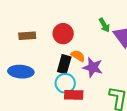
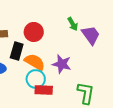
orange semicircle: (78, 56) -> (35, 62), moved, size x1.5
black rectangle: (64, 64) -> (17, 51), moved

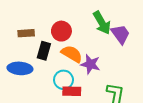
green arrow: (73, 24) -> (102, 23), size x1.6
orange semicircle: (35, 62) -> (72, 54), moved

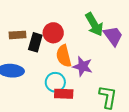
black rectangle: (44, 51) -> (35, 42), moved
orange semicircle: (72, 54) -> (64, 56), turned -135

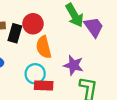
purple star: (83, 66) -> (73, 65), moved

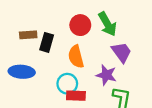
red circle: (33, 24) -> (80, 25), moved
purple trapezoid: (94, 27) -> (122, 52), moved

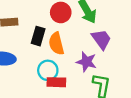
black rectangle: (47, 42) -> (38, 36), moved

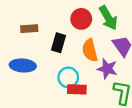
orange semicircle: (56, 44) -> (90, 50), moved

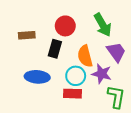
red circle: (81, 19) -> (65, 26), moved
blue ellipse: (23, 65) -> (37, 77), moved
cyan circle: (68, 77) -> (76, 76), moved

